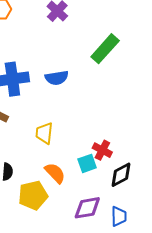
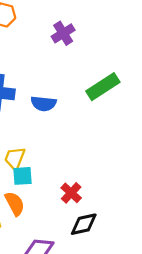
cyan square: (87, 163) -> (23, 176), moved

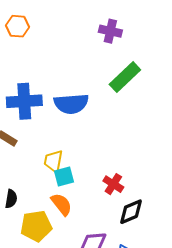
purple cross: (63, 33) -> (110, 31), moved, turned -35
blue semicircle: (44, 104) -> (71, 104), size x1.4

